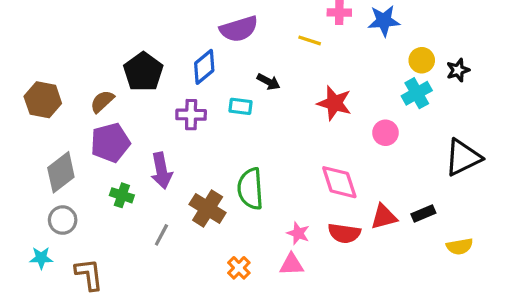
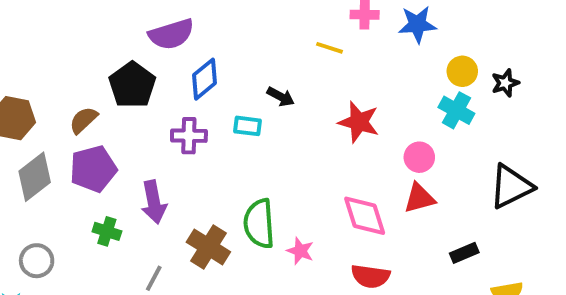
purple semicircle: (239, 29) -> (171, 34), moved
cyan cross: (417, 93) -> (456, 110), turned -32
gray diamond: (61, 172) -> (35, 177), moved
red triangle: (384, 217) -> (419, 198), moved
pink star: (298, 233) -> (300, 251), moved

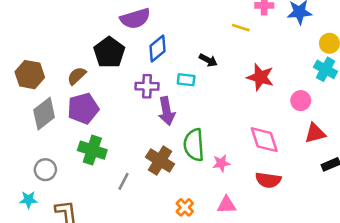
red triangle: (419, 198) -> (315, 133), moved
purple arrow: (154, 202) -> (167, 111), moved
green cross: (107, 231) -> (92, 150), size x1.5
pink star: (300, 251) -> (221, 163), turned -30

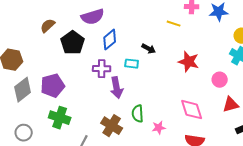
brown semicircle: (77, 76) -> (48, 26), moved
green semicircle: (194, 145) -> (138, 114), size x0.7

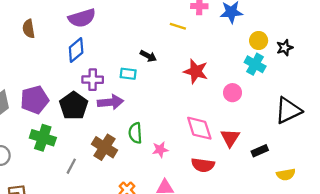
brown semicircle: (48, 26) -> (29, 29), turned -56
blue diamond: (110, 40) -> (76, 50), moved
black pentagon: (73, 43) -> (74, 106), moved
purple arrow: (117, 88) -> (110, 102), turned -85
red triangle: (231, 105) -> (230, 138), moved, turned -42

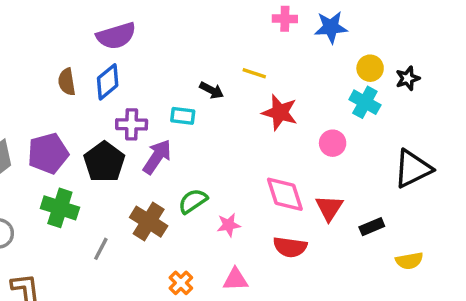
yellow line: (178, 26) -> (254, 73), moved
brown semicircle: (29, 29) -> (67, 82), moved
purple arrow: (110, 102) -> (157, 157), turned -50
green semicircle: (135, 133) -> (193, 201), turned 60

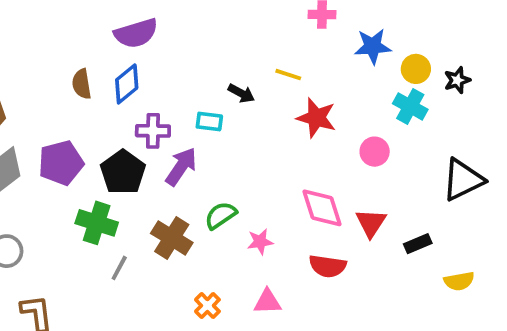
blue star: (331, 27) -> (373, 46), moved
green cross: (60, 208) -> (97, 223), moved

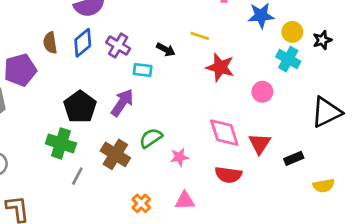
purple cross: (153, 131) -> (118, 45), moved, turned 30
purple pentagon: (61, 163) -> (20, 70), moved

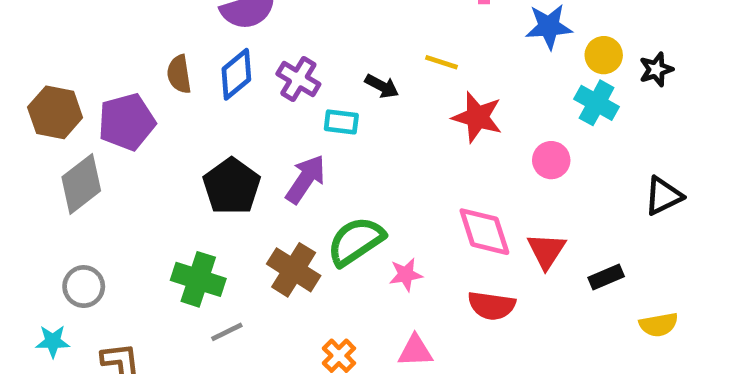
black triangle: (326, 112) -> (663, 196), size x0.7
green semicircle: (151, 138) -> (356, 241), size x1.4
green cross: (61, 143) -> (198, 279), moved
gray line: (77, 176) -> (227, 332), moved, turned 36

